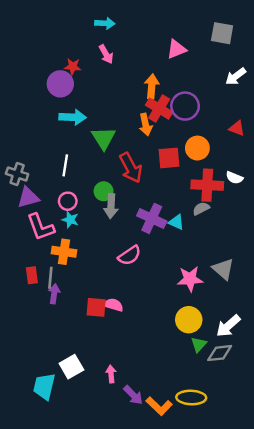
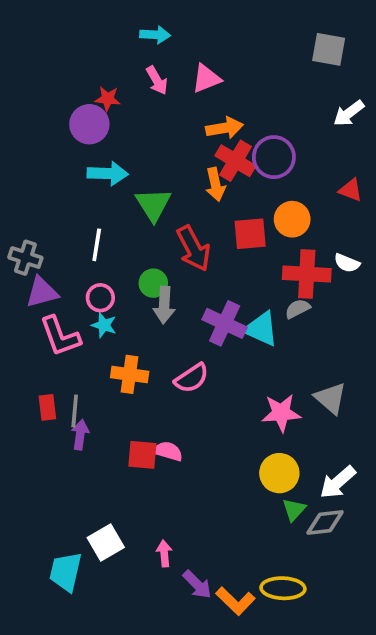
pink triangle: (176, 49) -> (206, 79), moved
orange arrow: (152, 86) -> (225, 128), turned 75
cyan triangle: (176, 222) -> (261, 329), size x1.5
orange cross: (64, 252) -> (130, 374), moved

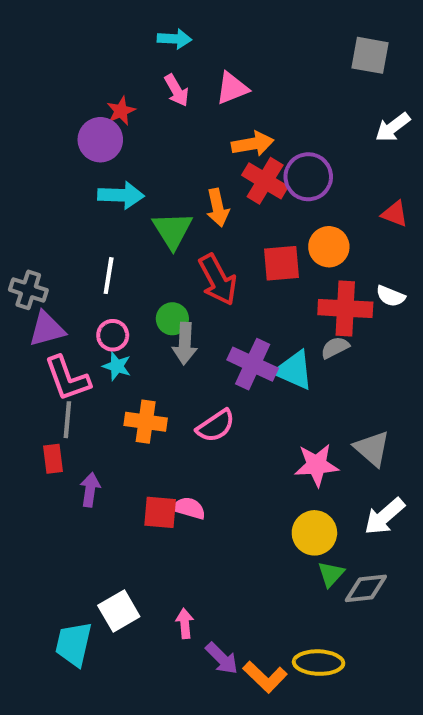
red star: (108, 99) -> (121, 111), turned -30
orange arrow: (215, 184) -> (218, 208), moved
gray line: (75, 411) -> (67, 420), moved
white arrow: (338, 482) -> (384, 516), moved

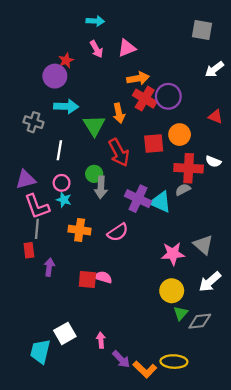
gray cross: (28, 290) -> (33, 122), moved

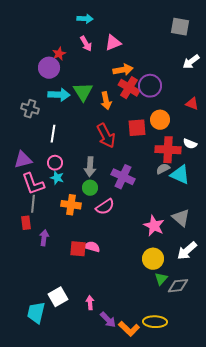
green triangle: (94, 126) -> (83, 92), moved
green circle: (94, 174) -> (90, 188), moved
cyan triangle: (160, 202) -> (180, 175), moved
pink star: (173, 254) -> (154, 226), turned 30

